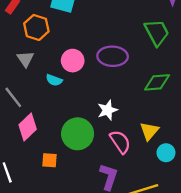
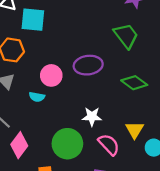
green diamond: (157, 82) -> (134, 83), turned 50
white star: (107, 110) -> (92, 117), turned 30

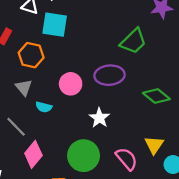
green trapezoid: (126, 36) -> (133, 41), moved, turned 80
cyan semicircle: (37, 97) -> (44, 107), moved
white star: (92, 117) -> (99, 118), moved, turned 30

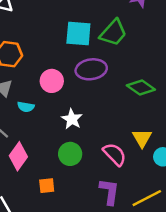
cyan square: (55, 25) -> (78, 33), moved
white star: (99, 118) -> (72, 119), moved
green circle: (84, 156) -> (70, 154), size x0.7

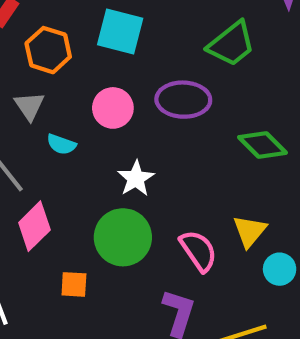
cyan square: (78, 33) -> (120, 31), moved
green circle: (70, 154) -> (123, 237), size x1.4

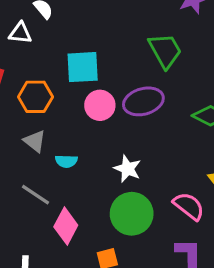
green trapezoid: (231, 44) -> (165, 51), turned -63
pink circle: (113, 108) -> (100, 105), moved

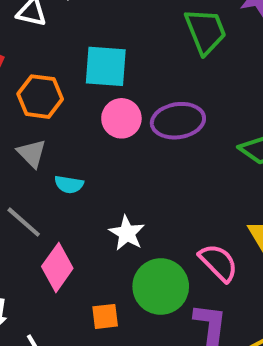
green trapezoid: (165, 51) -> (206, 31), moved
white star: (127, 169) -> (127, 233), moved
green circle: (132, 214) -> (161, 287), moved

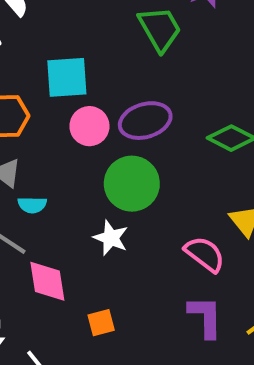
cyan semicircle: (69, 184) -> (32, 205), moved
pink diamond: (57, 267) -> (47, 281), turned -36
green circle: (161, 287) -> (132, 184), moved

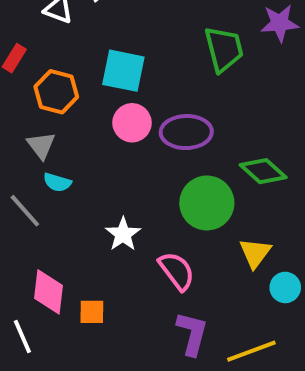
green circle: (132, 184) -> (207, 203), moved
pink semicircle: (205, 254) -> (177, 271), moved
pink diamond: (47, 281) -> (48, 292), moved

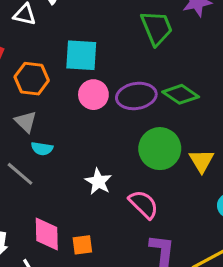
green diamond: (263, 171) -> (181, 94), moved
yellow triangle: (255, 253) -> (202, 161), moved

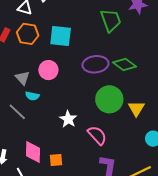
orange hexagon: (32, 79) -> (28, 34), moved
pink circle: (93, 95) -> (48, 70), moved

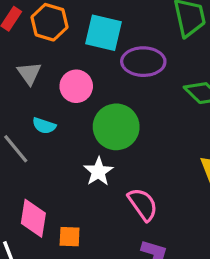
purple ellipse: (95, 64) -> (143, 62), moved
gray triangle: (22, 78) -> (29, 73), moved
green circle: (109, 99) -> (116, 127), moved

